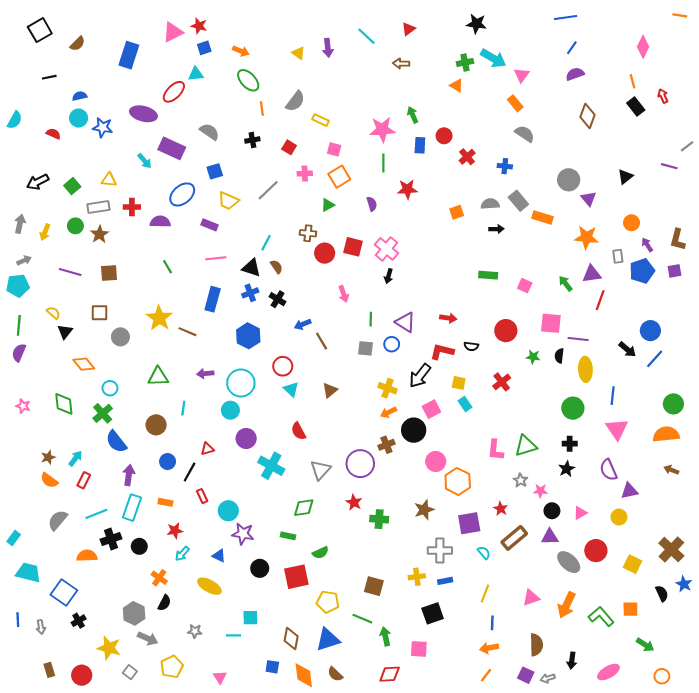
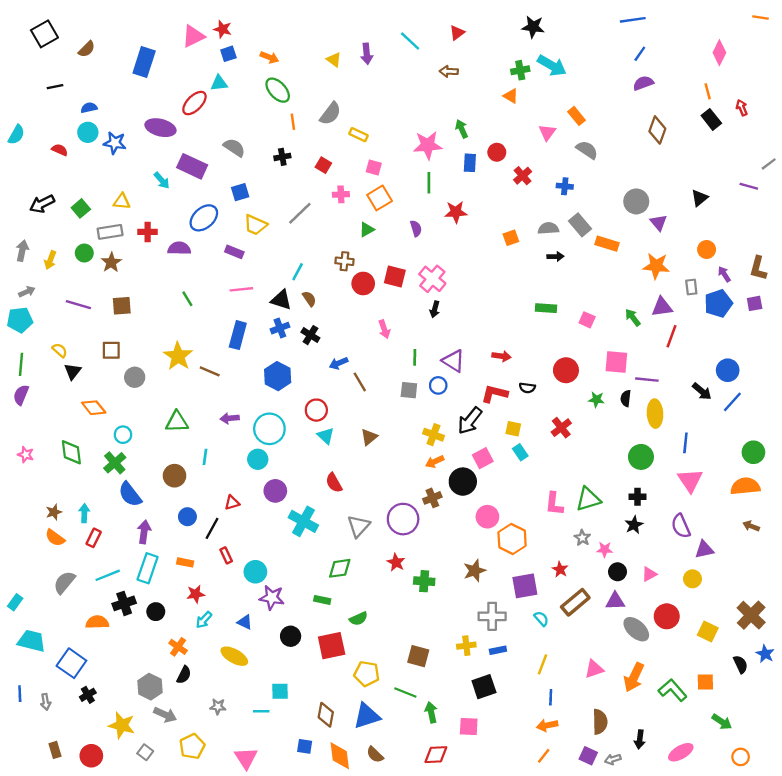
pink triangle: (522, 75) -> (547, 132), moved
cyan arrow: (75, 458) -> (84, 513), turned -35
pink triangle: (220, 677) -> (246, 758), size x1.5

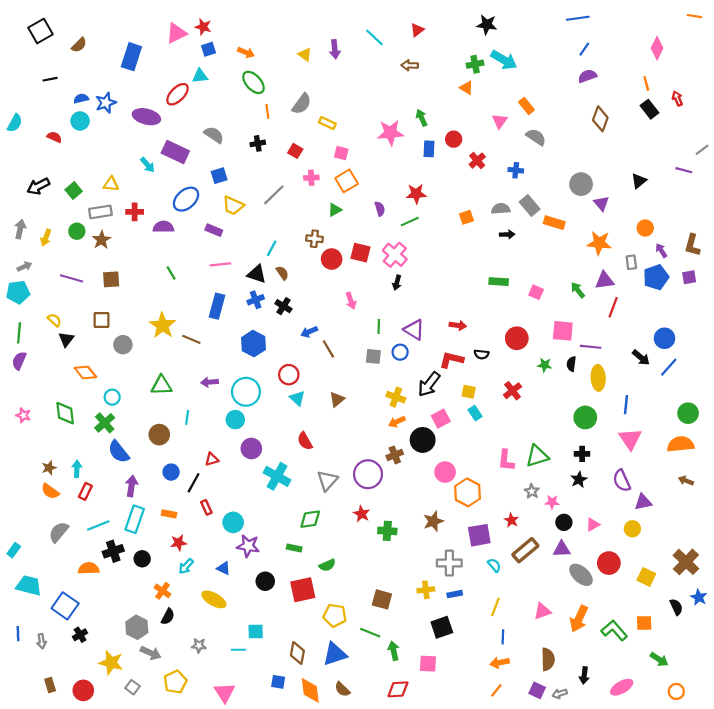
blue star: (115, 143) -> (106, 103), moved, turned -30
green line: (429, 183) -> (410, 222), moved, turned 66

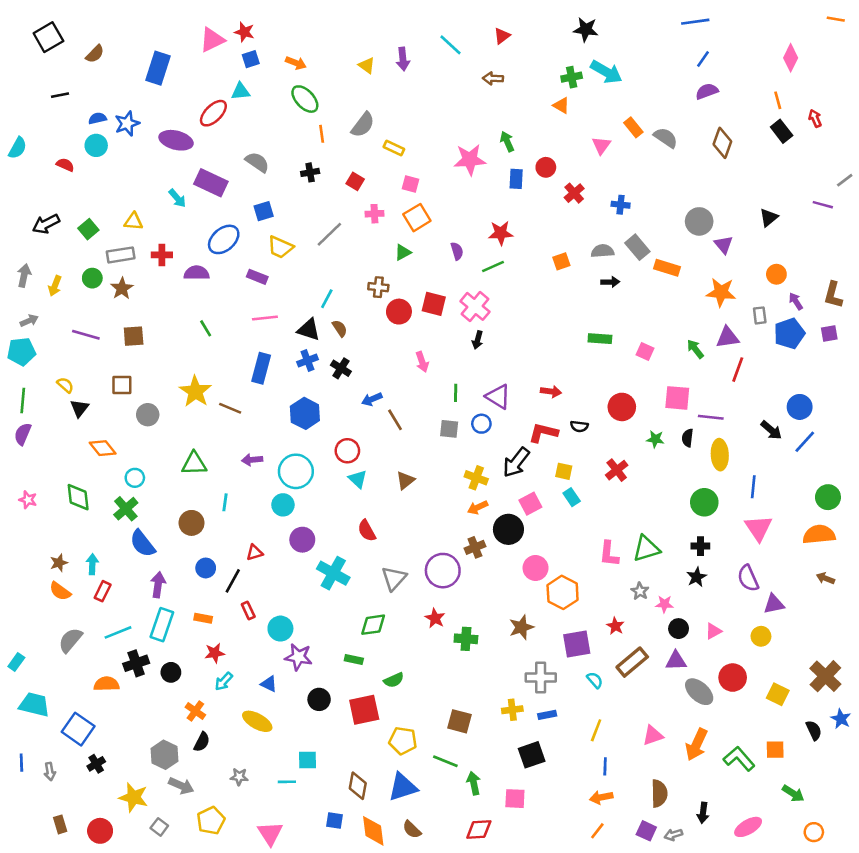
gray semicircle: (536, 137) -> (666, 138), moved

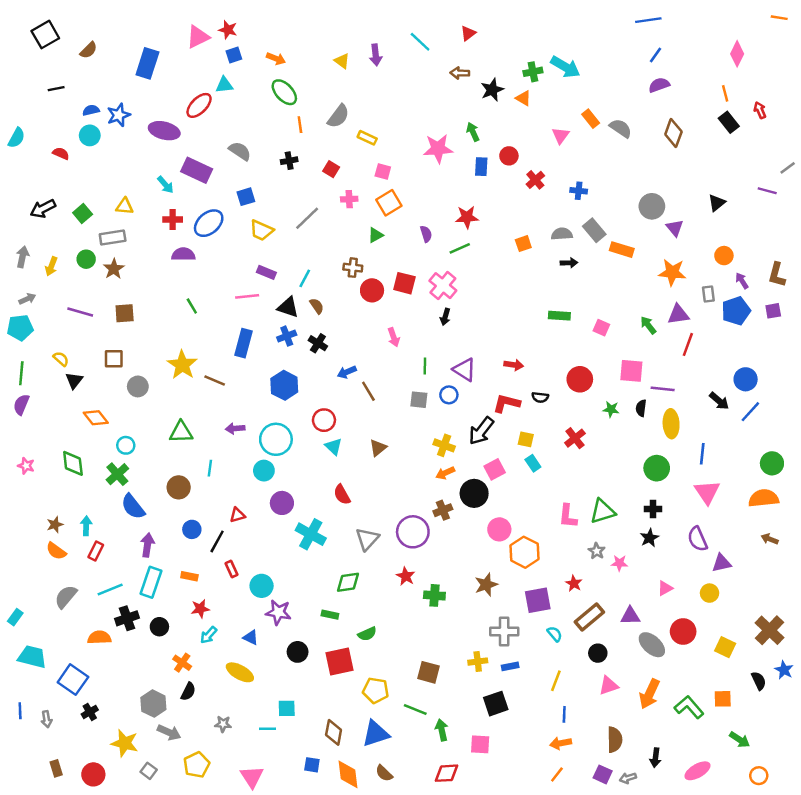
black star: (586, 29) -> (492, 90), moved, turned -30
red cross: (162, 255) -> (173, 220), moved
purple rectangle: (257, 277) -> (266, 272), moved
black circle: (679, 629) -> (598, 653), moved

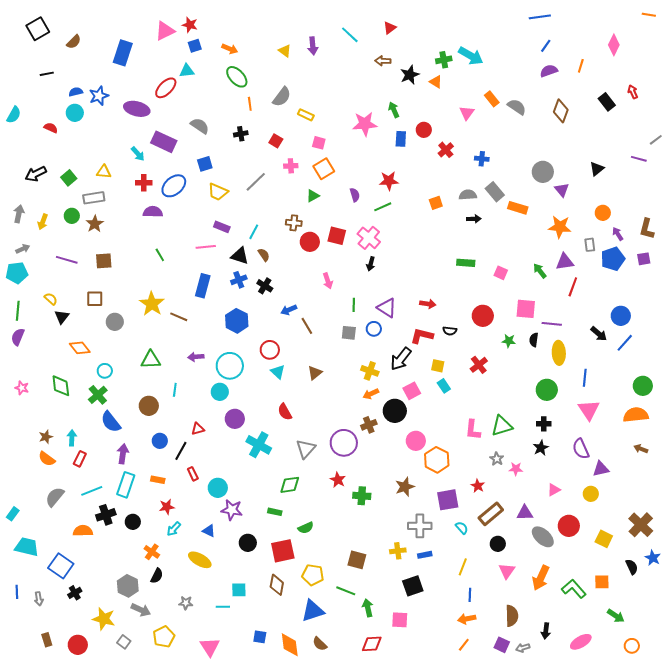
orange line: (725, 93) -> (581, 66), moved, turned 32
pink triangle: (609, 686) -> (507, 571), turned -36
brown diamond: (334, 732) -> (277, 585), moved

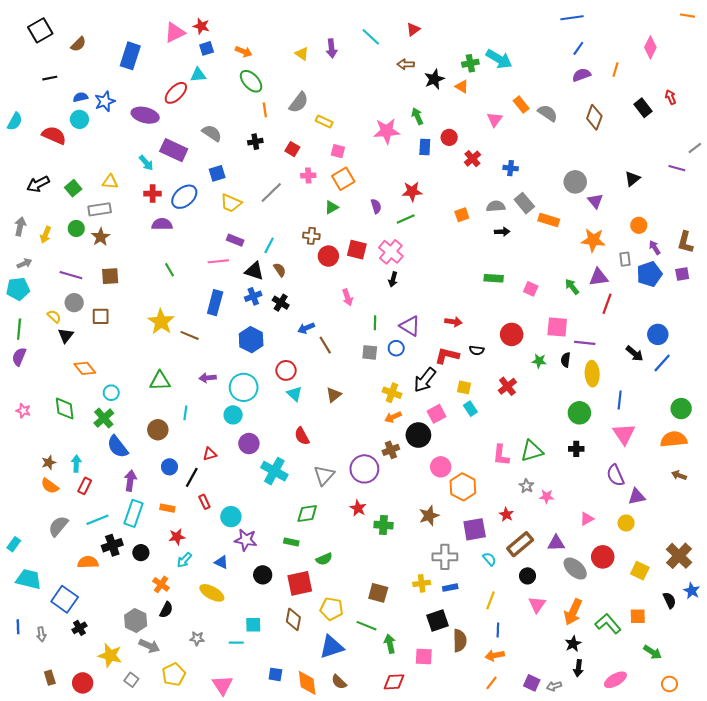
red semicircle: (51, 128) -> (54, 135), size x1.6
gray circle: (115, 322) -> (74, 303), moved
black star: (541, 448) -> (573, 644), moved
brown semicircle: (512, 616) -> (460, 641), moved

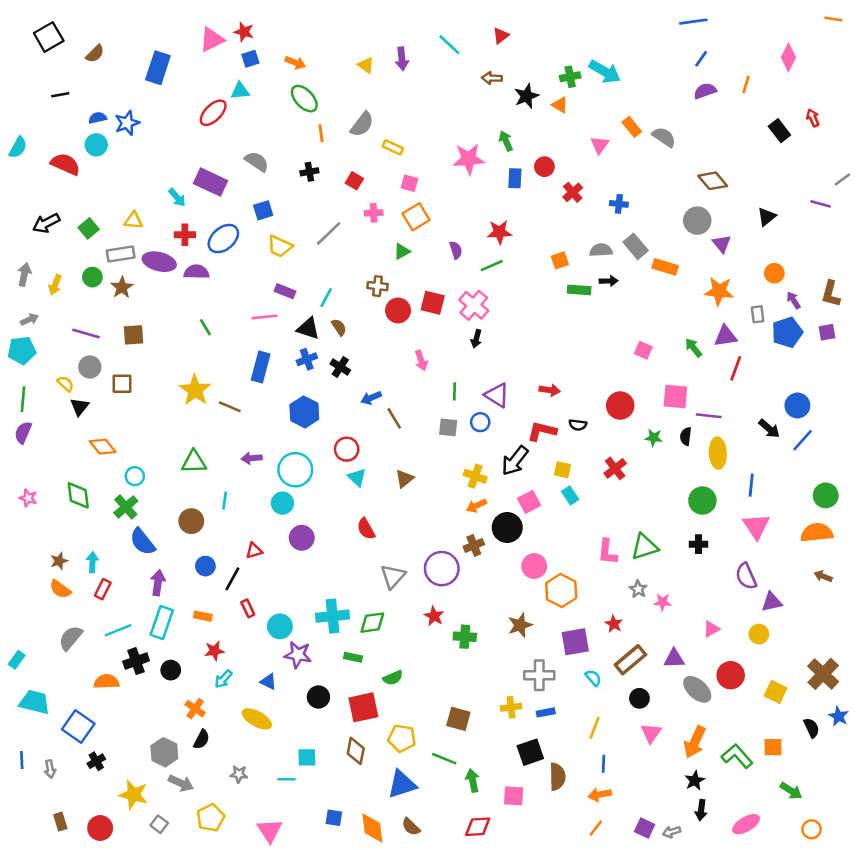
purple ellipse: (145, 115) -> (159, 262), moved
brown diamond: (594, 117) -> (713, 181), moved, turned -60
green rectangle: (494, 278) -> (579, 290), moved
cyan cross: (274, 471) -> (333, 616), moved, turned -35

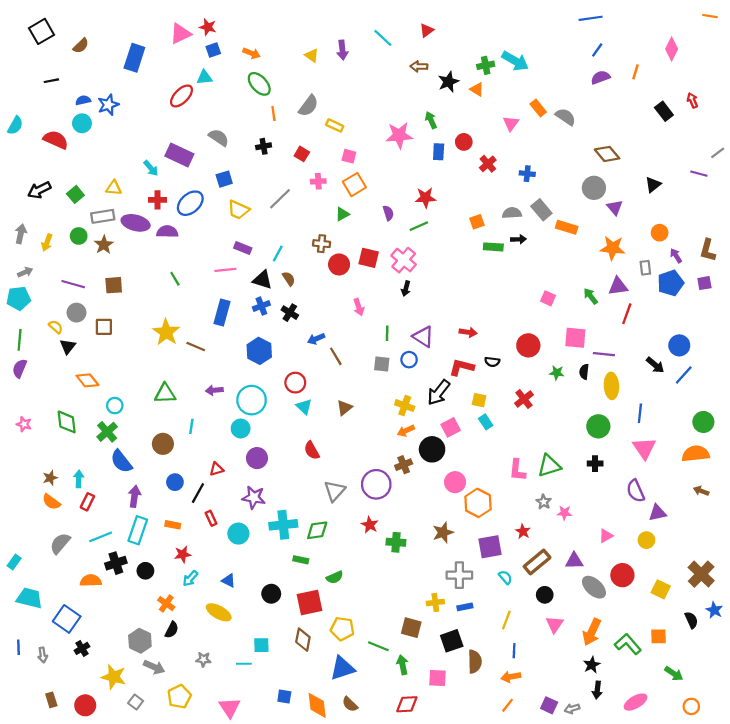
purple star: (298, 655) -> (254, 497), moved
brown square: (458, 719) -> (411, 628), moved

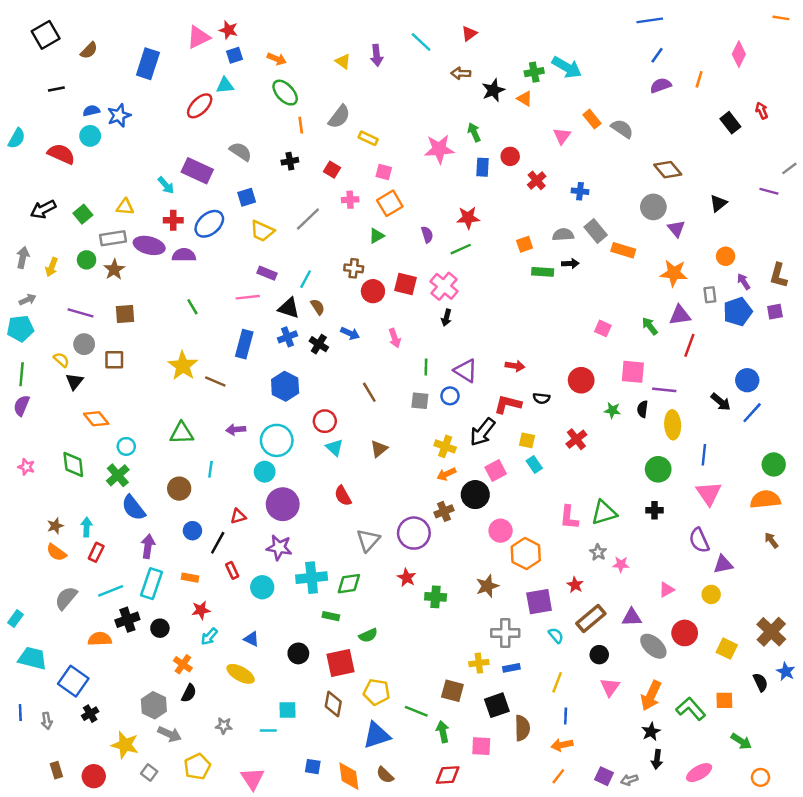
blue arrow: (316, 339) -> (350, 333), moved, turned -133
purple circle: (257, 458) -> (283, 504), size x1.4
brown arrow: (701, 491) -> (771, 540), turned 32

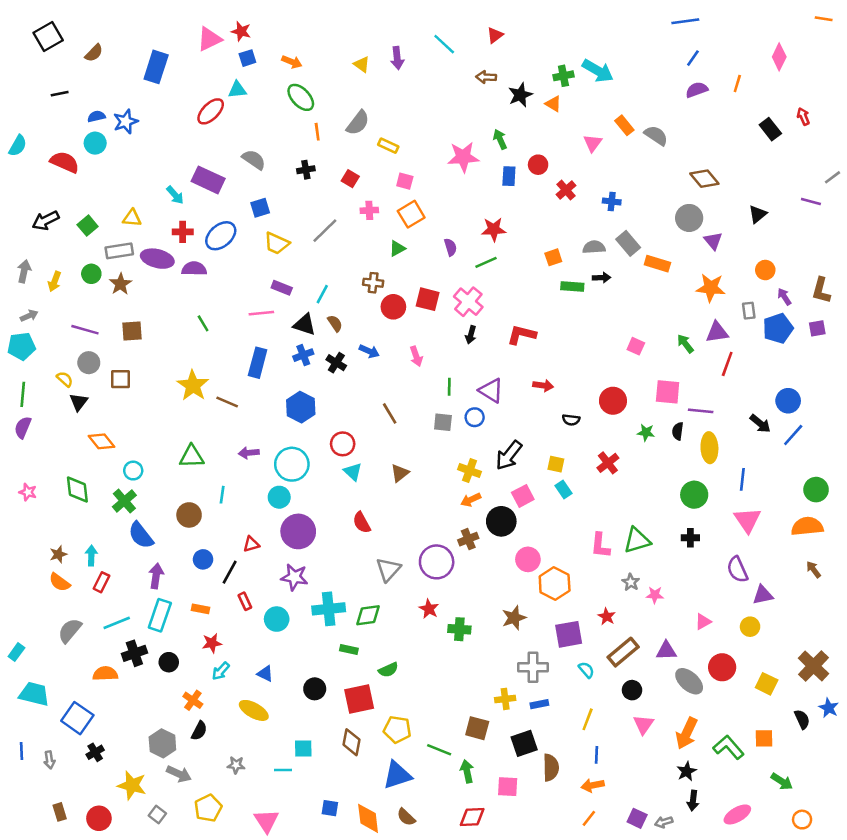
red L-shape: (508, 404) -> (522, 335), moved

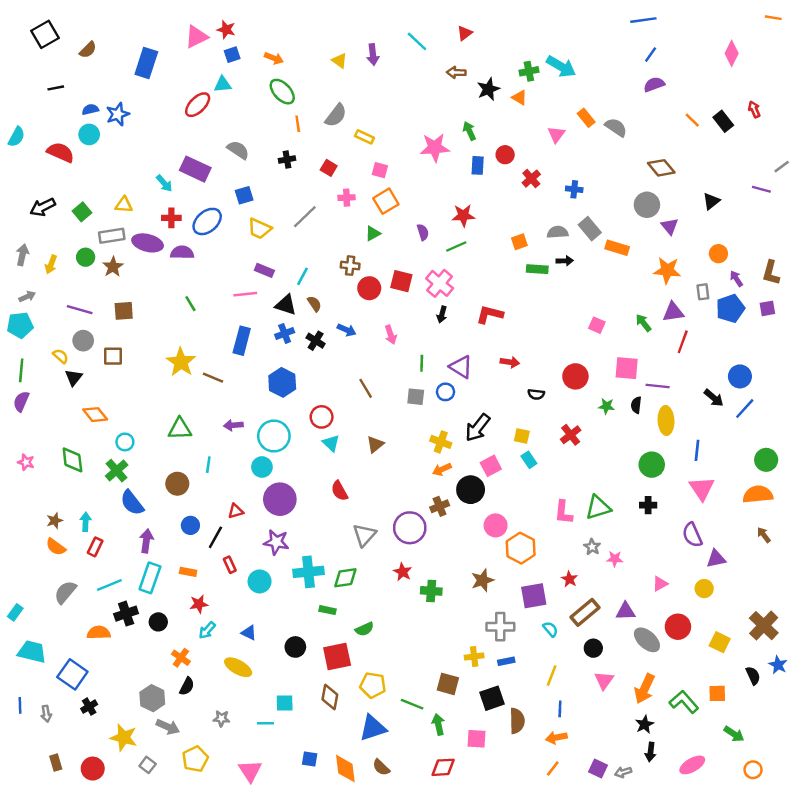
orange line: (737, 83) -> (692, 120), moved, turned -63

